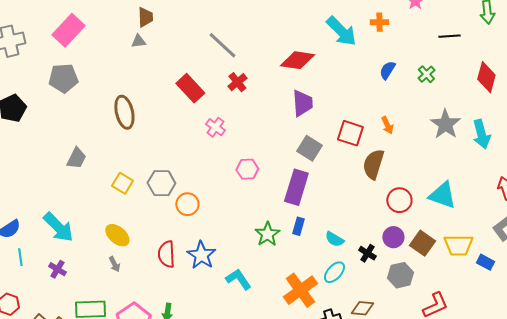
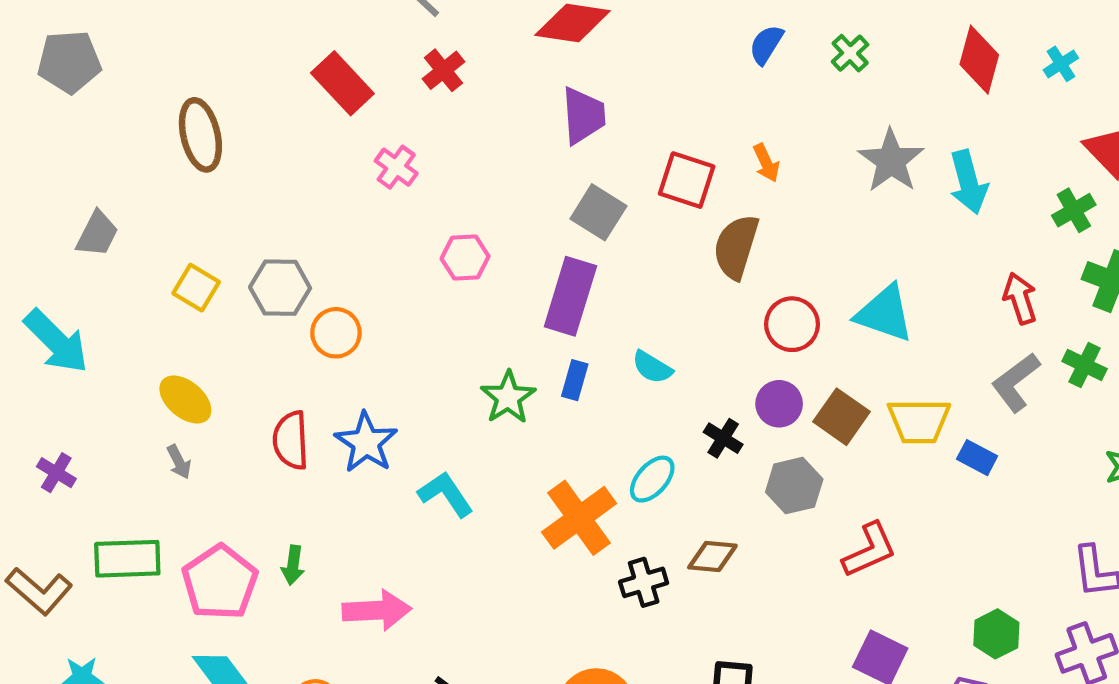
cyan arrow: (58, 227) -> (56, 341), moved
cyan semicircle: (334, 239) -> (652, 367), moved

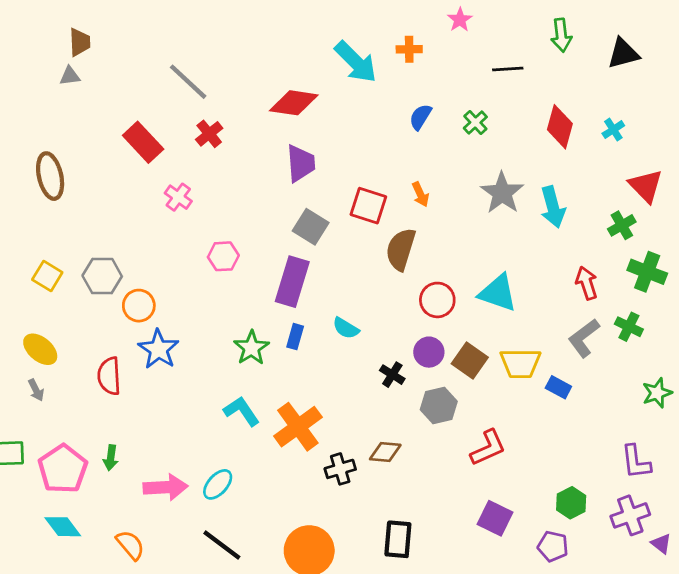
blue star: (366, 443) -> (159, 349), moved
cyan ellipse: (652, 479) -> (218, 484), moved
cyan L-shape: (446, 494) -> (242, 411), moved

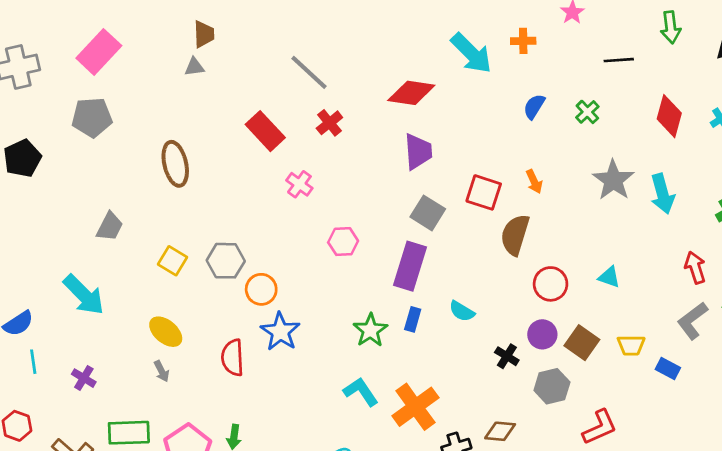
cyan triangle: (498, 293) -> (609, 277), size x0.6
yellow trapezoid: (520, 363) -> (631, 345), size x0.7

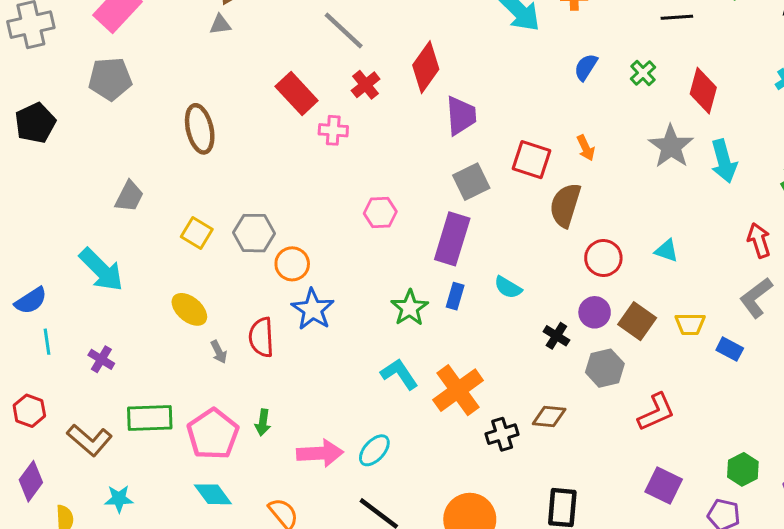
red diamond: (411, 93) -> (426, 67), moved, turned -63
red diamond: (669, 116) -> (703, 91), moved
pink cross: (299, 184) -> (333, 130), moved, turned -32
gray square: (428, 213) -> (471, 182), turned 32
gray arrow: (162, 371) -> (219, 352), moved

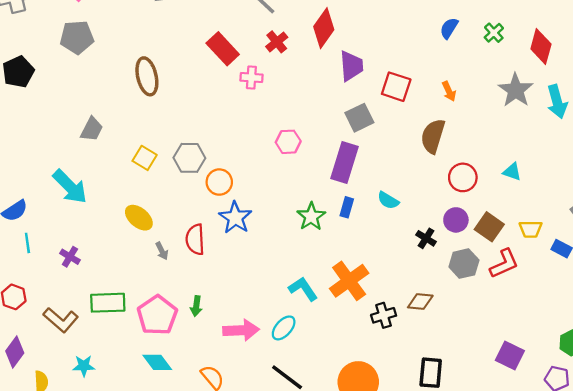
red square: (531, 160) -> (396, 87), moved
cyan L-shape: (399, 374) -> (303, 289), moved
red L-shape: (656, 412) -> (504, 264), moved

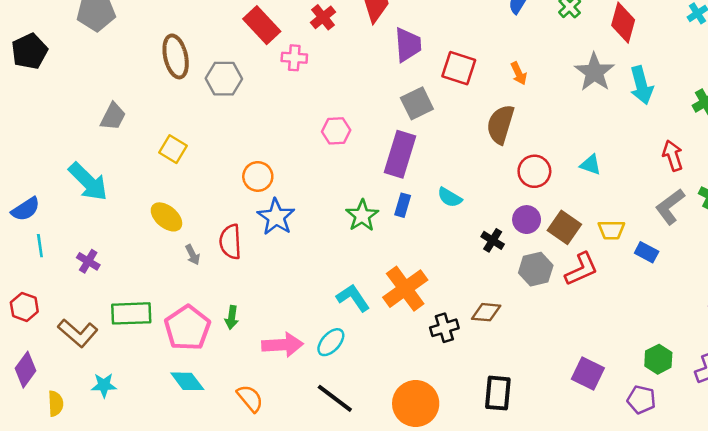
gray hexagon: (189, 158) -> (224, 79), moved

